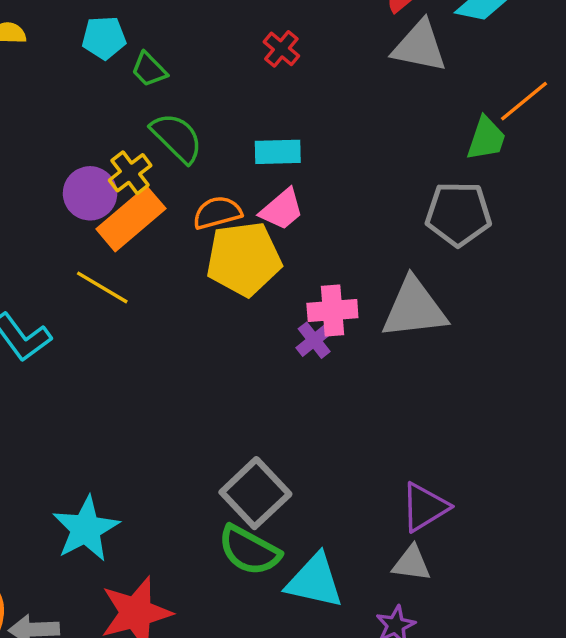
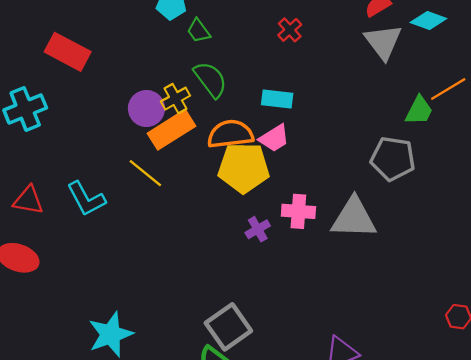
gray triangle: (419, 46) -> (383, 42), turned 33
orange semicircle: (217, 213) -> (230, 134), size x1.4
purple cross: (314, 340) -> (258, 229), moved

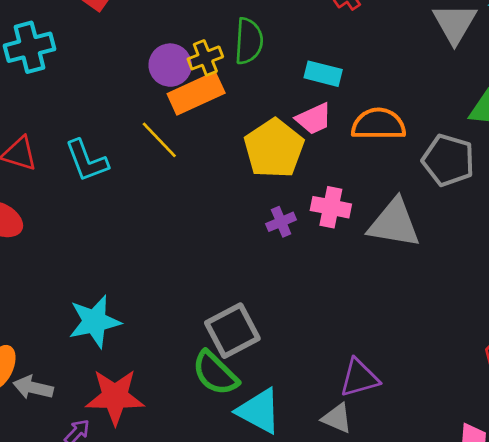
green semicircle: (210, 79) -> (249, 41), turned 33
orange semicircle: (230, 134) -> (379, 124), moved
yellow pentagon: (244, 168) -> (274, 148), turned 30

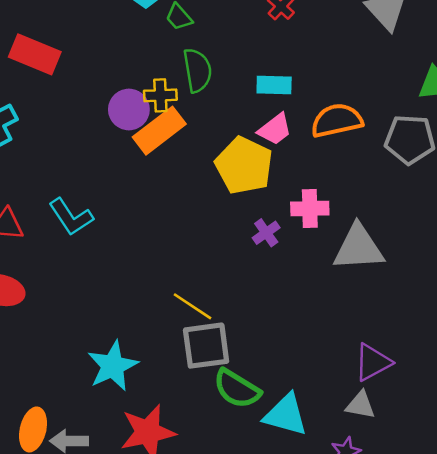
yellow cross: (205, 58) -> (160, 95), turned 32
yellow line: (159, 140) -> (193, 306), moved
gray triangle: (394, 223) -> (358, 248), moved
gray square: (232, 331) -> (206, 346), moved, turned 33

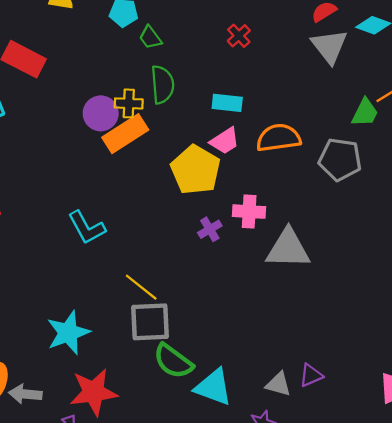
cyan L-shape: (71, 217) -> (87, 227), moved
purple triangle: (373, 362) -> (311, 375), moved, size x0.7

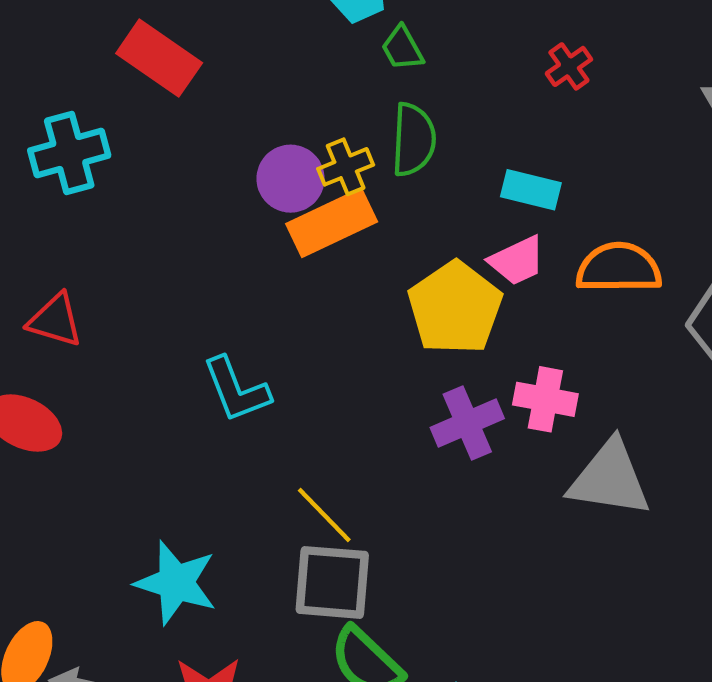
yellow cross: (129, 103) -> (346, 167), turned -32
purple cross: (210, 229) -> (467, 423), size x1.5
cyan star: (68, 333) -> (176, 583), turned 30

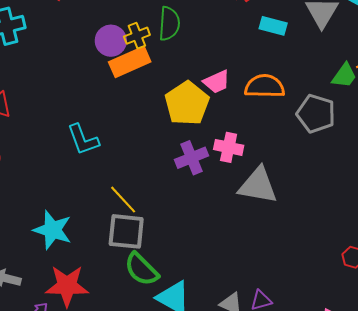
cyan rectangle: (531, 190) -> (273, 26), moved

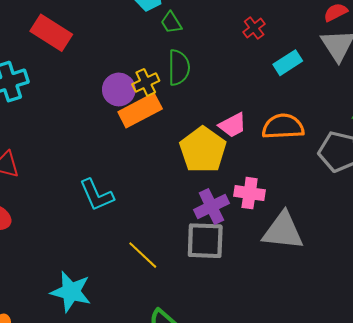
cyan rectangle: (273, 26) -> (288, 63), turned -44
gray square: (126, 231) -> (205, 241), moved

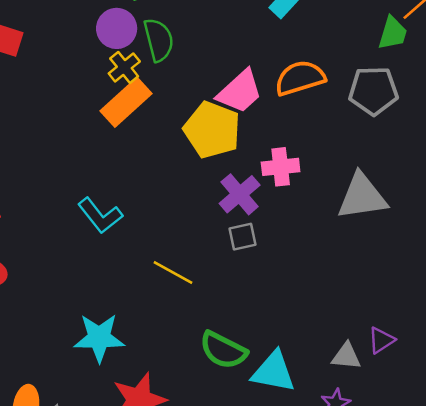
purple circle: (119, 89) -> (117, 28), moved
pink trapezoid: (233, 125) -> (240, 92), size x1.4
gray triangle: (283, 231) -> (362, 197), moved
gray square: (205, 241) -> (243, 237), size x0.6

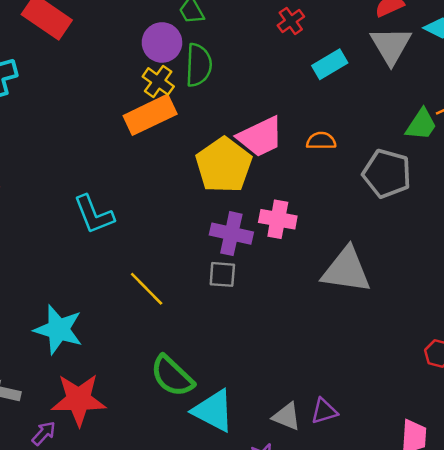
yellow cross: (124, 67) -> (158, 81), turned -32
orange semicircle: (300, 78) -> (321, 141), size x0.6
purple cross: (240, 194) -> (231, 234), turned 36

